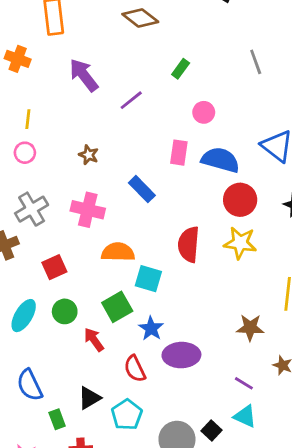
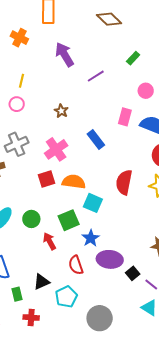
pink cross: (88, 210) -> (56, 149), turned 35
red square: (54, 267) -> (46, 179), moved
black square: (211, 431) -> (133, 273), moved

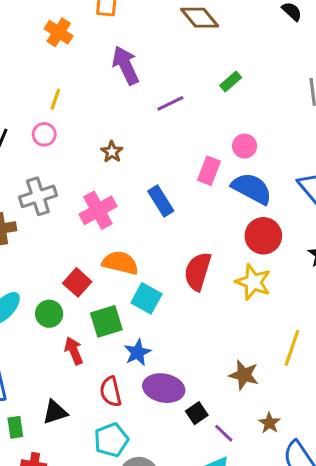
pink circle: (146, 91) -> (245, 146), moved
red square: (46, 179) -> (77, 282), moved, turned -36
cyan pentagon: (66, 297) -> (111, 440), moved

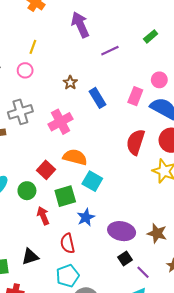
blue rectangle: (161, 201) -> (98, 98), moved
red semicircle: (198, 271) -> (136, 142), moved
purple ellipse: (164, 388) -> (122, 231), moved

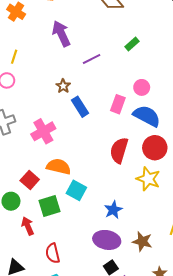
brown star: (70, 83) -> (63, 86), moved
blue star: (86, 217) -> (113, 210), moved

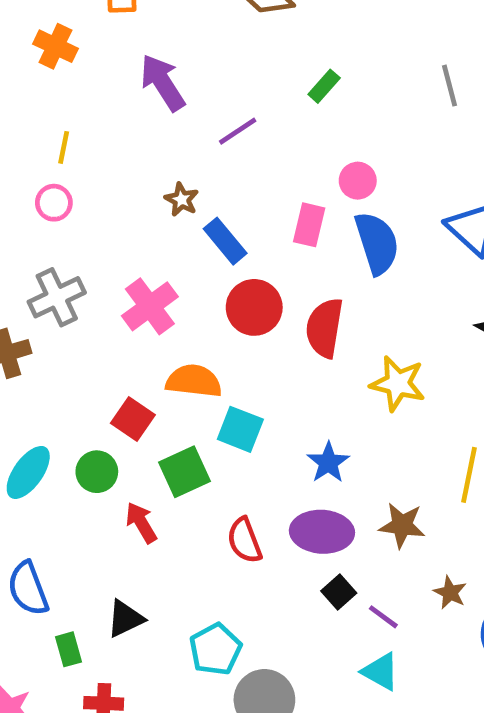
blue semicircle: (147, 116) -> (377, 243), turned 52
red circle: (155, 148) -> (254, 307), moved
red semicircle: (53, 253) -> (244, 540), moved

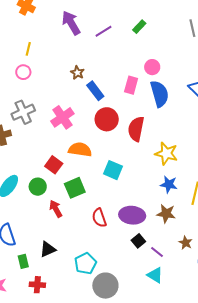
purple line: (238, 131) -> (103, 31), moved
cyan square: (240, 429) -> (113, 170), moved
blue star: (328, 463) -> (169, 184), moved, turned -30

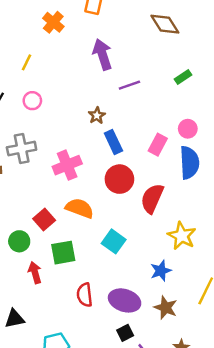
purple line: (103, 31) -> (129, 85), moved
yellow line: (28, 49) -> (27, 62), moved
blue star: (169, 184) -> (161, 271), moved, turned 30

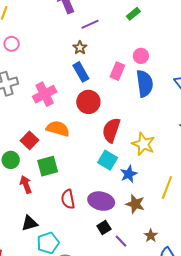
brown star: (97, 116) -> (80, 48), moved
red semicircle: (152, 198) -> (111, 130), moved
cyan square: (114, 241) -> (108, 160), moved
black triangle: (15, 319) -> (30, 223), moved

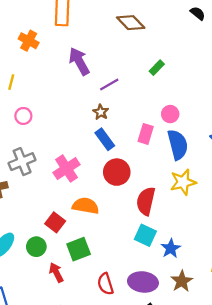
yellow star: (143, 144) -> (183, 182), moved, turned -30
brown star: (135, 204) -> (182, 281), turned 30

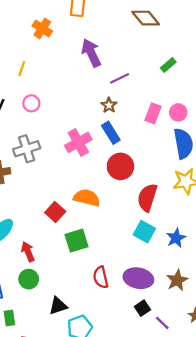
pink rectangle: (146, 134) -> (153, 113), moved
pink cross: (67, 169) -> (78, 142), moved
green circle: (36, 247) -> (29, 279), moved
blue star: (171, 248) -> (176, 238), moved
red arrow: (56, 272) -> (28, 252), moved

